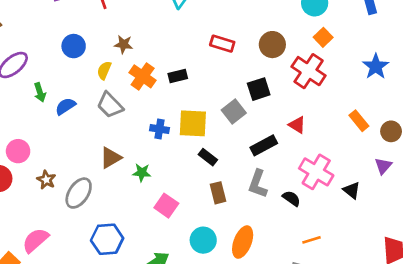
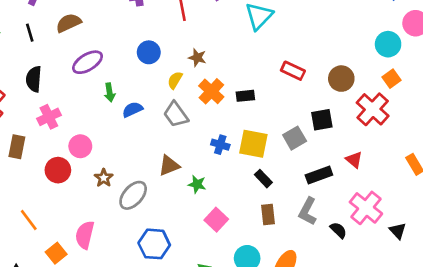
pink semicircle: (35, 240) -> (85, 235), turned -44

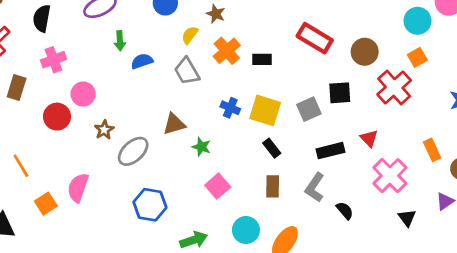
red rectangle: (293, 71) -> (315, 38), size x1.4
pink cross: (366, 208) -> (390, 176), moved

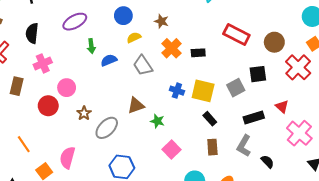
yellow semicircle: (190, 35) -> (134, 37), moved, turned 32

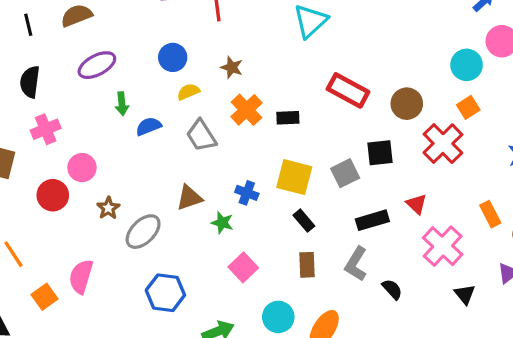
blue cross: (177, 91) -> (247, 193), moved

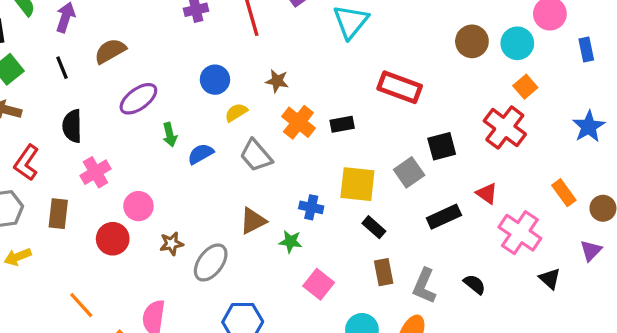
brown circle: (407, 104) -> (472, 41), moved
brown star: (108, 208) -> (172, 244), turned 30
gray L-shape: (356, 264) -> (424, 286), moved

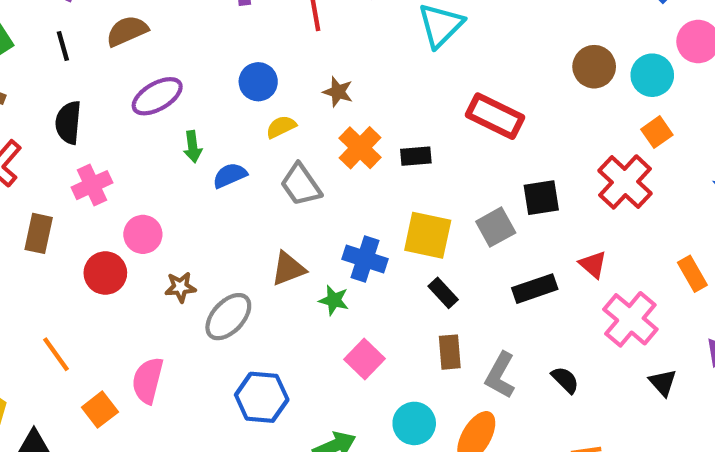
blue cross: (311, 207) -> (365, 259), size x1.4

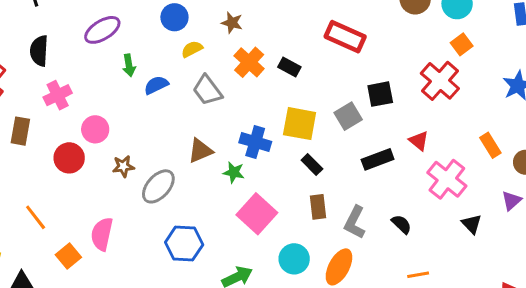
black rectangle: (416, 156) -> (289, 67), turned 35
pink square: (364, 359) -> (257, 214), size x1.4

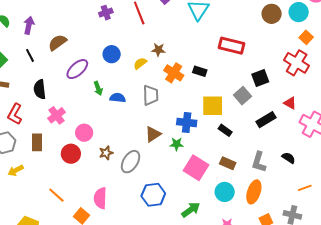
blue circle: (174, 17) -> (112, 54), moved
yellow semicircle: (192, 49) -> (140, 63), moved
blue semicircle: (156, 85) -> (118, 98), turned 42
gray trapezoid: (207, 90) -> (151, 95), turned -135
brown rectangle: (318, 207) -> (228, 163), moved, turned -49

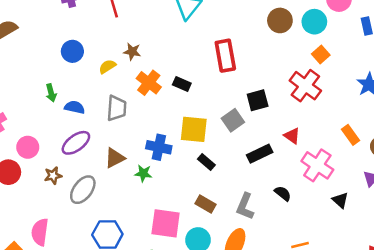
red rectangle: (232, 46) -> (225, 56), turned 60
purple ellipse: (77, 69) -> (76, 143), moved
black semicircle: (289, 158) -> (283, 193), moved
pink square: (196, 168) -> (166, 223), moved, turned -30

